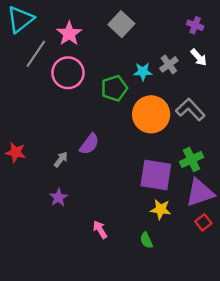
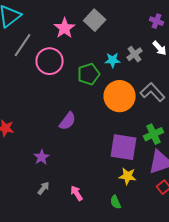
pink star: (69, 34) -> (65, 28), moved
gray arrow: (61, 159) -> (44, 188), moved
purple star: (58, 197) -> (42, 157), moved

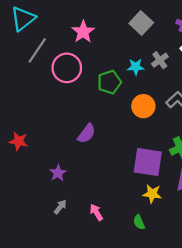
gray square: (95, 20) -> (141, 23), moved
orange circle: (120, 96) -> (143, 106), size x0.7

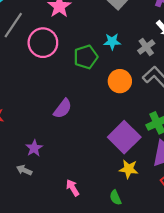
gray cross: (160, 60) -> (146, 47), moved
purple square: (148, 162) -> (124, 137), turned 36
gray arrow: (60, 207) -> (24, 170), moved, turned -104

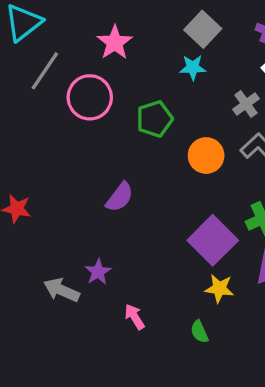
cyan star: (112, 42) -> (193, 67), moved
purple star: (34, 148) -> (98, 272), moved
gray arrow: (24, 170) -> (61, 290), size x1.5

